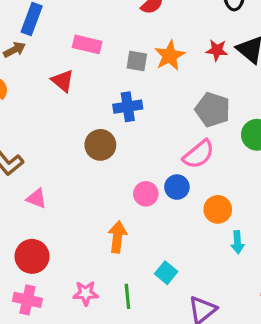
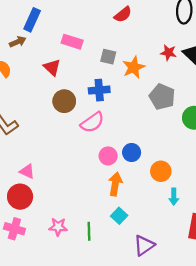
orange star: (170, 56) -> (134, 67), moved
brown circle: (100, 145) -> (64, 101), moved
pink semicircle: (199, 154) -> (92, 122), moved
pink triangle: (36, 198) -> (27, 171), moved
orange arrow: (117, 237) -> (115, 184), moved

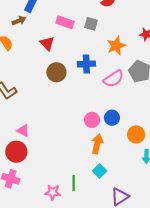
gray square: (108, 57) -> (91, 24), moved
pink semicircle: (92, 122) -> (114, 79), moved
pink star: (58, 227) -> (53, 192), moved

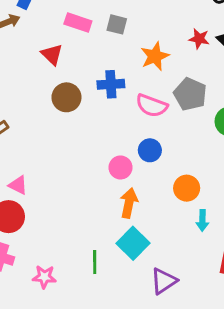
pink semicircle: (114, 79) -> (152, 106), turned 55
blue circle: (112, 118) -> (150, 150), moved
cyan square: (100, 171) -> (133, 243), size x1.5
pink star: (53, 192) -> (44, 277), moved

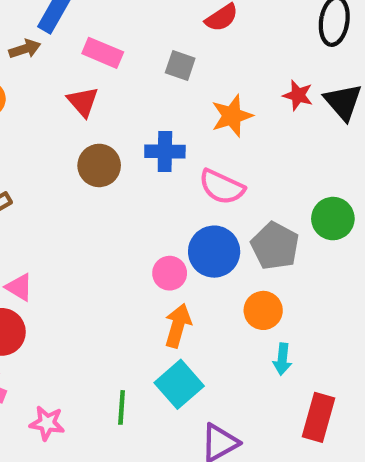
pink rectangle: (78, 23) -> (103, 53), moved
gray pentagon: (190, 94) -> (275, 246), moved
blue circle: (150, 150) -> (214, 252), size x1.5

